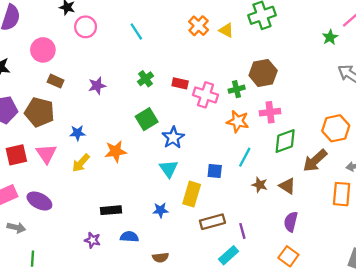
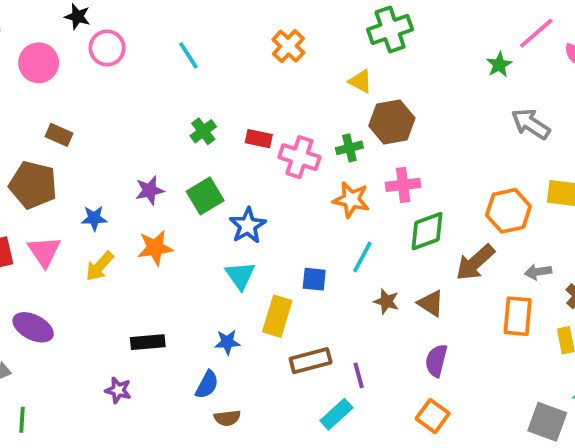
yellow triangle: (226, 30) -> (360, 81), moved
pink circle: (43, 50) -> (39, 63), moved
purple star: (97, 86) -> (150, 190), moved
blue semicircle: (129, 237) -> (207, 385), moved, turned 114

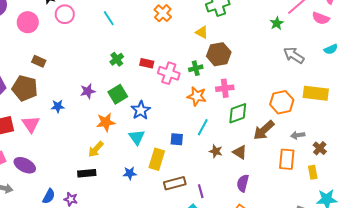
orange star: (155, 248) -> (106, 122), moved
yellow arrow: (100, 266) -> (96, 149), moved
blue semicircle: (207, 385) -> (49, 196), moved

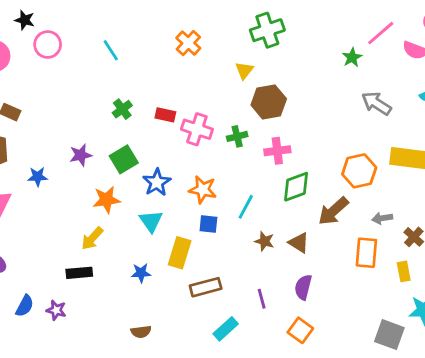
yellow triangle: (202, 32) -> (244, 70), turned 40
green cross: (196, 68) -> (237, 136), moved
orange star: (197, 96) -> (203, 190), moved
purple line: (201, 191) -> (262, 299), moved

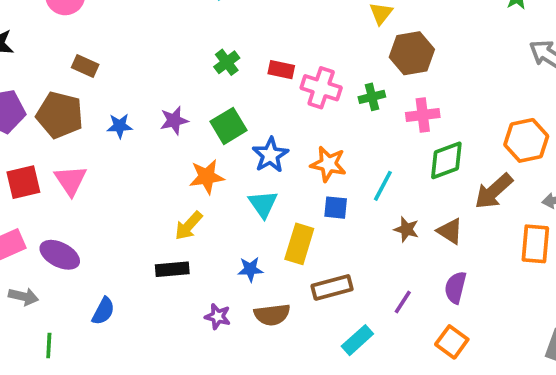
blue star: (38, 177) -> (120, 126), moved
purple line: (262, 299) -> (403, 302), turned 48
purple star: (56, 310) -> (218, 316), moved
brown semicircle: (141, 332) -> (272, 315), moved, size x1.4

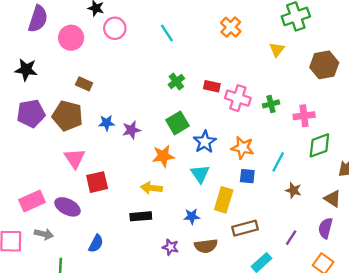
brown hexagon: (412, 53) -> (324, 65), moved
purple star: (174, 120) -> (131, 130), moved
red square: (23, 182) -> (97, 182), moved
yellow arrow: (189, 226) -> (152, 188), turned 54
brown triangle: (450, 231) -> (332, 199), moved

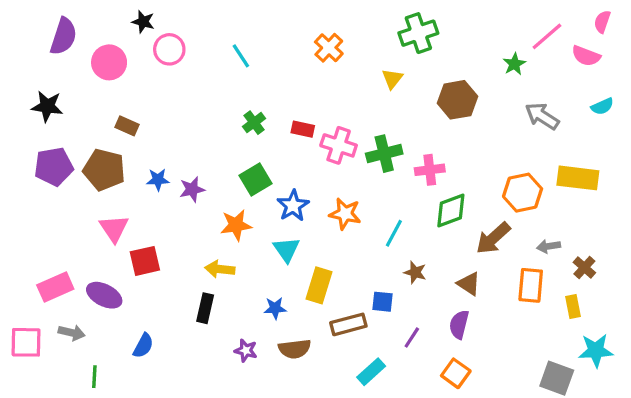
green cross: (271, 104) -> (384, 154), size x1.5
blue square: (247, 176) -> (383, 302), moved
black rectangle: (141, 216) -> (205, 308), turned -72

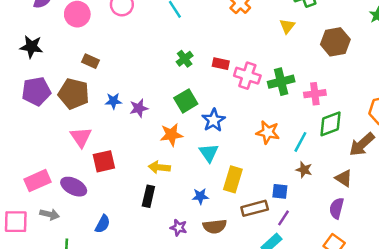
orange star: (345, 214) -> (268, 132), moved
cyan line: (394, 233) -> (300, 142), moved
purple line: (412, 337) -> (283, 218), moved

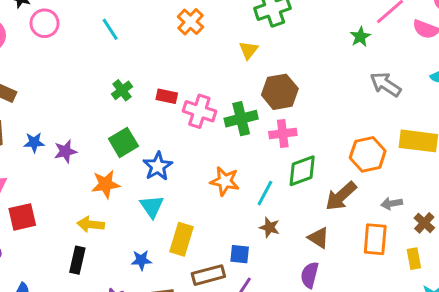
brown hexagon: (335, 42) -> (280, 92), moved

